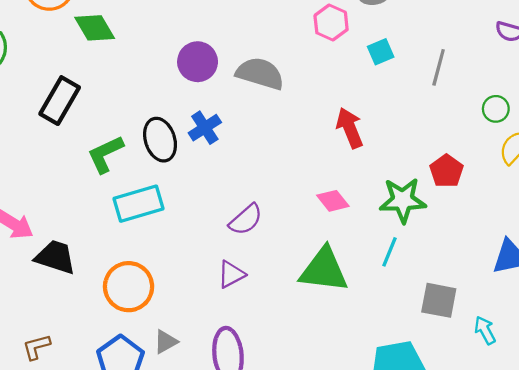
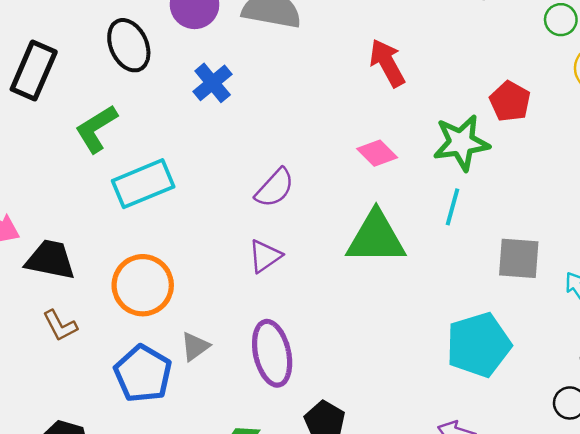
black ellipse: (160, 140) -> (129, 45), moved
brown L-shape: (36, 347) -> (60, 326), moved, turned -96

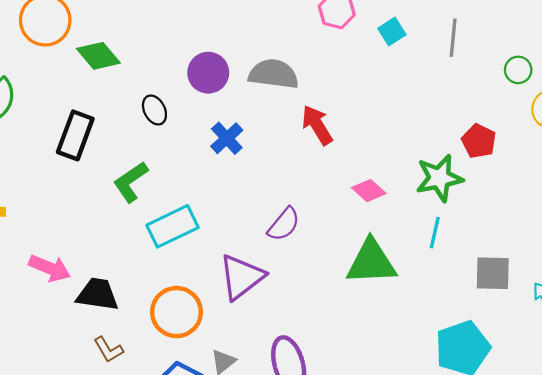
black ellipse: (129, 45) -> (154, 110), size x0.7
red arrow: (387, 63) -> (317, 125), moved
purple triangle: (265, 256) -> (242, 277), moved, size x1.6

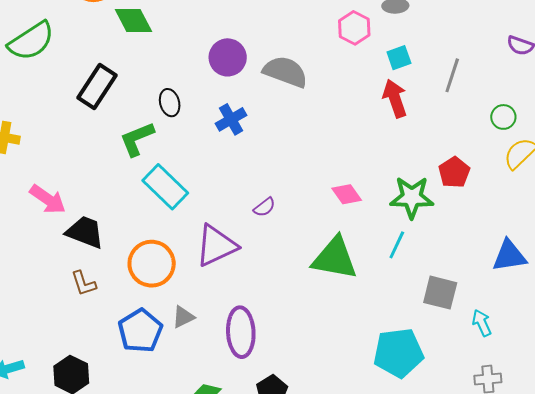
black ellipse: (154, 110) -> (170, 103), moved
red arrow: (317, 125) -> (395, 98), moved
purple semicircle: (284, 224) -> (264, 207), size x0.7
cyan rectangle: (173, 226) -> (165, 187), turned 57

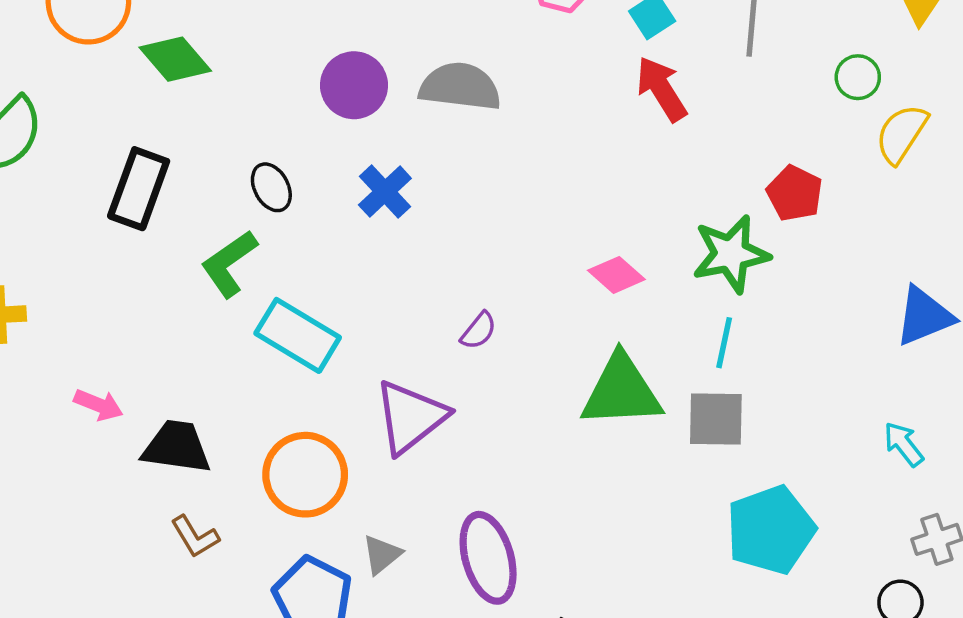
pink arrow: (48, 199) -> (98, 405), size x0.7
gray square: (440, 293) -> (716, 419), moved

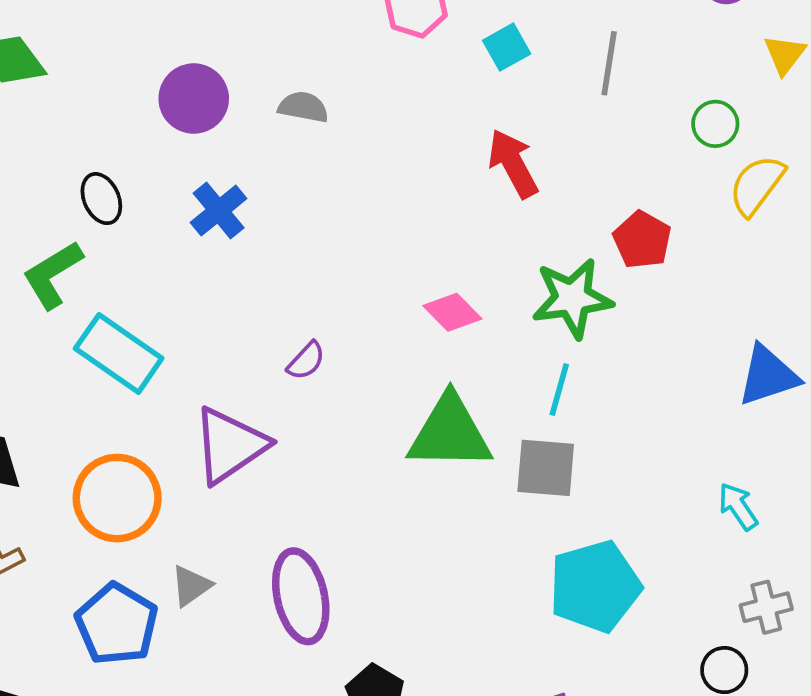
gray semicircle: (460, 87) -> (303, 107), size x0.6
red arrow: (661, 89) -> (513, 163), moved

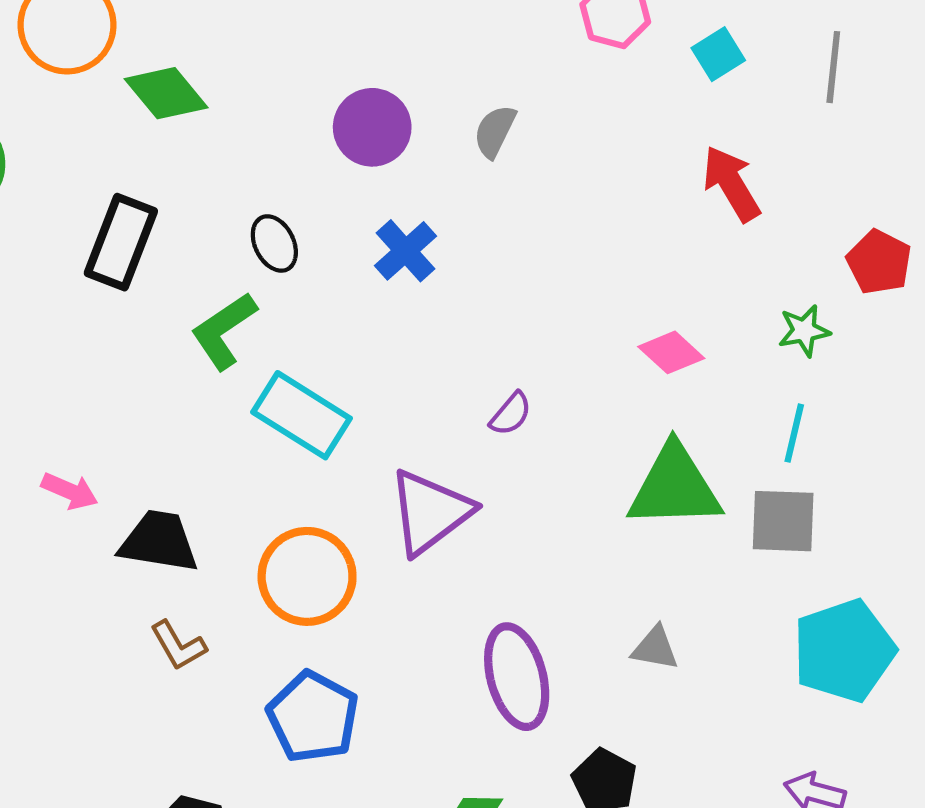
gray semicircle: (303, 107) -> (495, 131), turned -72
green star: (572, 298) -> (804, 331), size x0.6
gray triangle: (191, 586) -> (655, 648), moved, turned 48

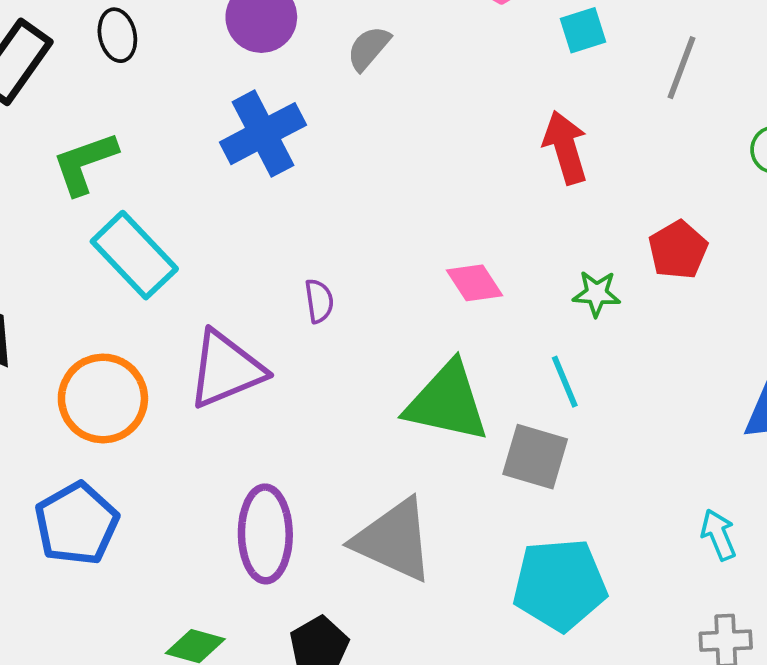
black ellipse: (274, 243) -> (117, 35), moved
blue cross: (406, 251) -> (263, 134), size x1.4
purple semicircle: (511, 414) -> (319, 301), turned -63
cyan line: (794, 433) -> (565, 382), turned -50
gray triangle: (655, 648) -> (394, 540), size x2.0

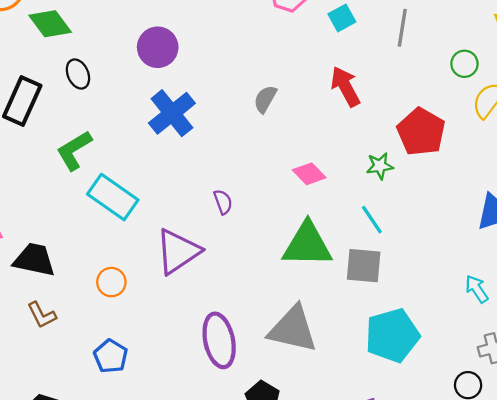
gray semicircle: (369, 48) -> (265, 99), moved
red pentagon: (678, 250) -> (421, 132), size x1.4
orange circle: (103, 398) -> (111, 282), size x0.6
blue pentagon: (77, 524) -> (111, 356), size x0.7

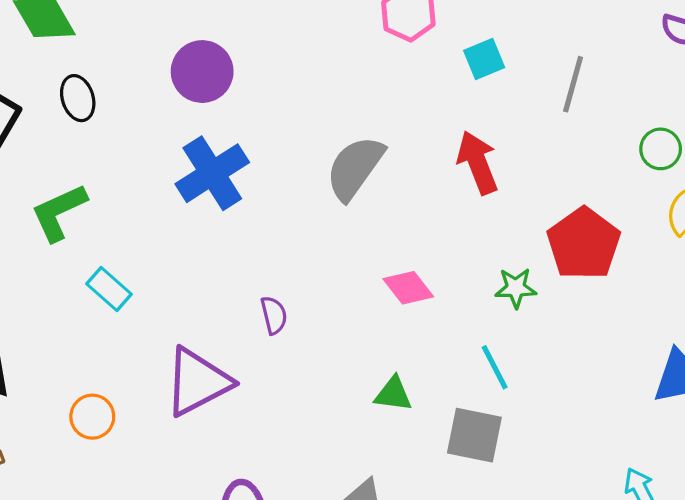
gray semicircle: (265, 99) -> (355, 168), size x1.6
cyan rectangle: (113, 197) -> (109, 289), size x0.6
green triangle: (307, 245) -> (393, 394), size x0.5

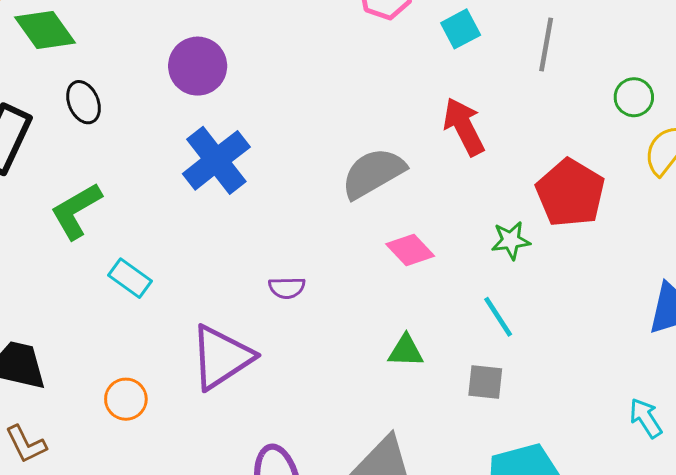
gray semicircle: (355, 168) -> (373, 173), moved, turned 30
purple semicircle: (274, 315) -> (287, 288), turned 108
gray square: (474, 435) -> (485, 382), size x0.7

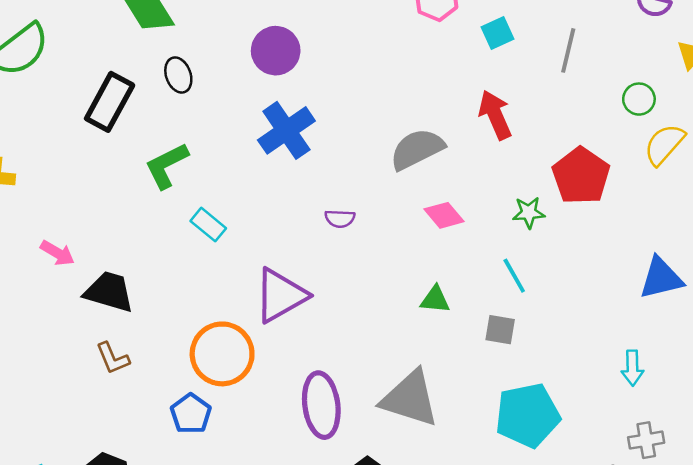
purple semicircle: (287, 288) -> (340, 219), moved
orange circle: (126, 399) -> (222, 354), moved, size x1.8
cyan arrow: (646, 418) -> (632, 368), turned -152

